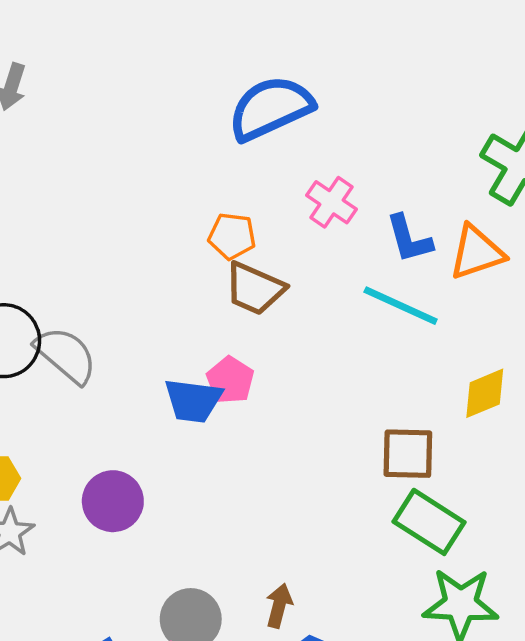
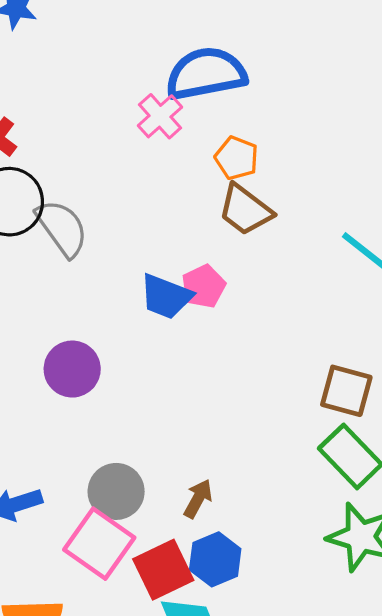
blue semicircle: (271, 108) -> (206, 74), moved
pink cross: (331, 202) -> (160, 116), moved

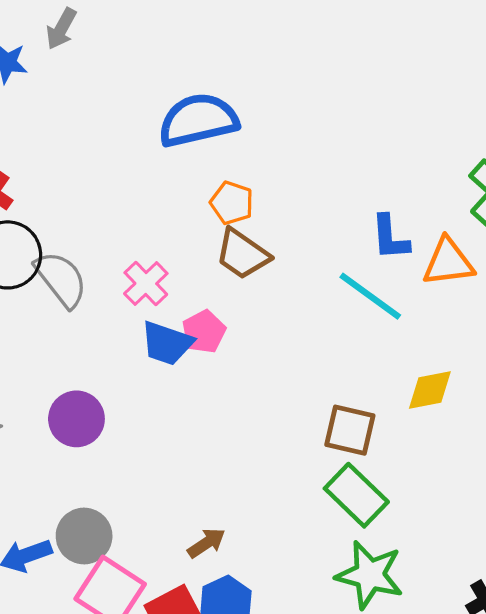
pink cross: (160, 116) -> (146, 284), moved
gray circle: (116, 491) -> (84, 536), moved
brown arrow: (198, 499) -> (206, 543), turned 30

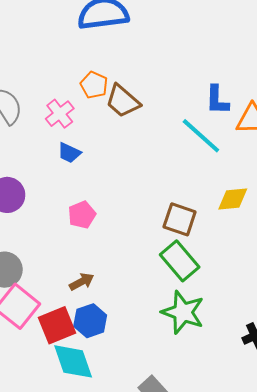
orange pentagon: (232, 203) -> (94, 85), moved
pink pentagon: (204, 332) -> (82, 215), moved
blue trapezoid: (167, 343) -> (69, 153), size x0.7

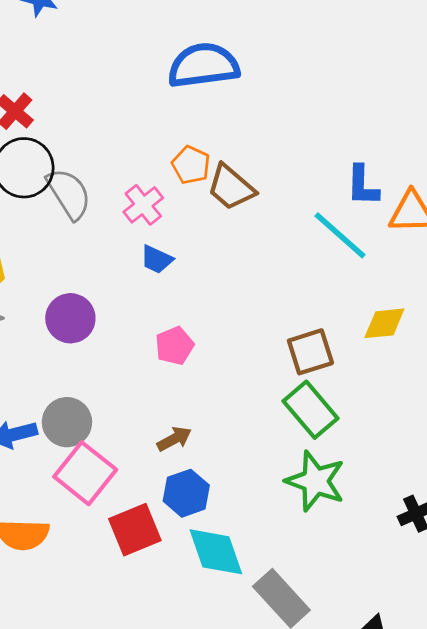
brown square: (180, 219) -> (310, 352), turned -36
red square: (57, 325) -> (135, 530), moved
cyan diamond: (73, 361) -> (216, 552), moved

